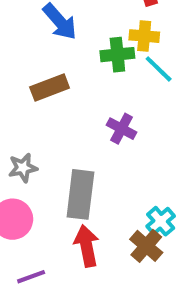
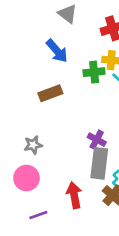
purple cross: (122, 129) -> (97, 140), moved
gray rectangle: (80, 194) -> (99, 163), moved

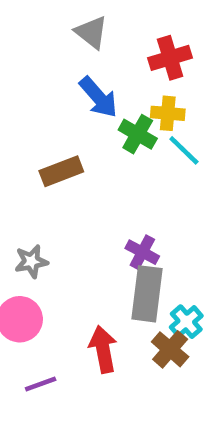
blue arrow: (57, 51) -> (98, 97), moved
green cross: (94, 72) -> (138, 134), turned 36

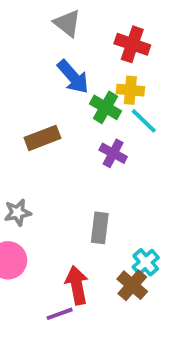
red cross: (170, 58) -> (132, 44), turned 36
purple cross: (142, 252) -> (113, 153), moved
gray rectangle: (147, 294) -> (100, 228), moved, size x0.7
purple line: (41, 384) -> (60, 314), moved

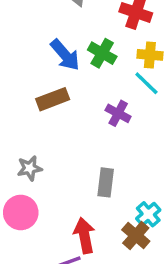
blue arrow: (73, 77) -> (65, 55), moved
yellow cross: (130, 90) -> (150, 55), moved
green cross: (106, 107) -> (102, 53), moved

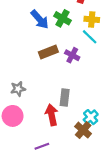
brown rectangle: (53, 99) -> (48, 52), moved
red arrow: (84, 236) -> (52, 115), moved

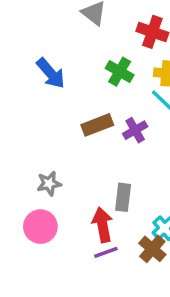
blue arrow: (40, 19) -> (51, 73), moved
purple cross: (72, 55) -> (135, 130), turned 32
purple line: (42, 146) -> (106, 252), moved

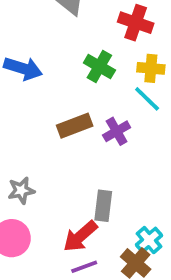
blue arrow: (51, 73) -> (23, 68), turned -32
red arrow: (102, 225) -> (80, 236), turned -120

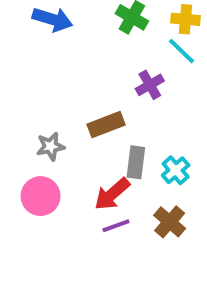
brown rectangle: (75, 126) -> (106, 125), moved
cyan cross: (149, 240) -> (176, 170), moved

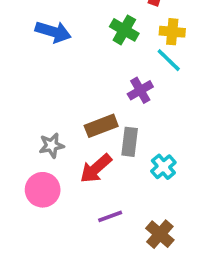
gray rectangle: (136, 162) -> (130, 142), moved
red arrow: (112, 194) -> (96, 168), moved
brown cross: (170, 222) -> (160, 234), moved

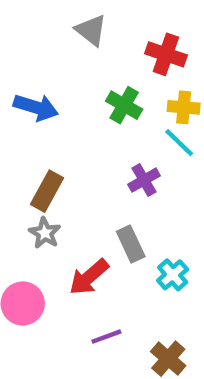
brown rectangle: (101, 126) -> (47, 191), moved, turned -40
gray rectangle: (130, 142) -> (131, 244), turned -32
gray star: (52, 145) -> (45, 233), moved, turned -30

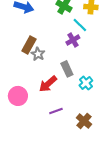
cyan line: (179, 143) -> (80, 25), moved
gray star: (45, 233) -> (38, 54), moved

